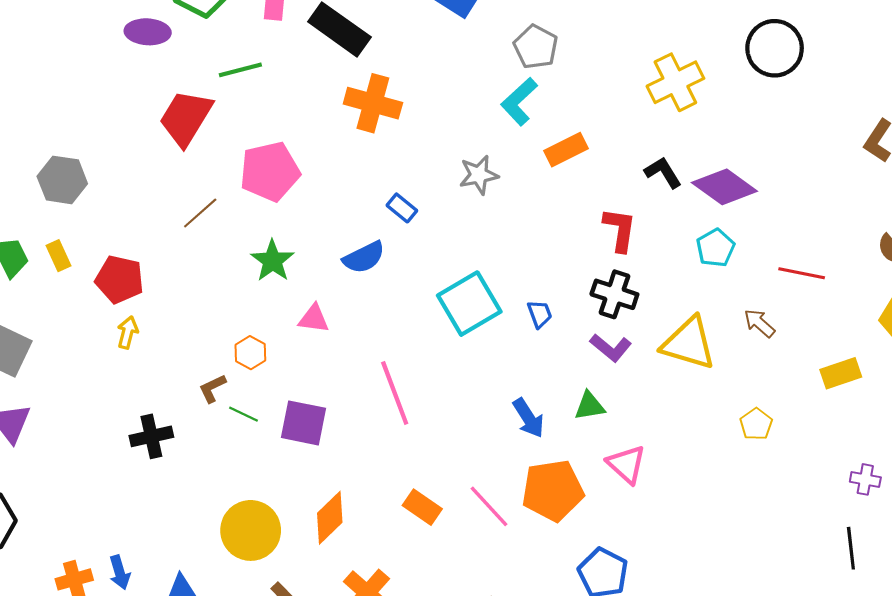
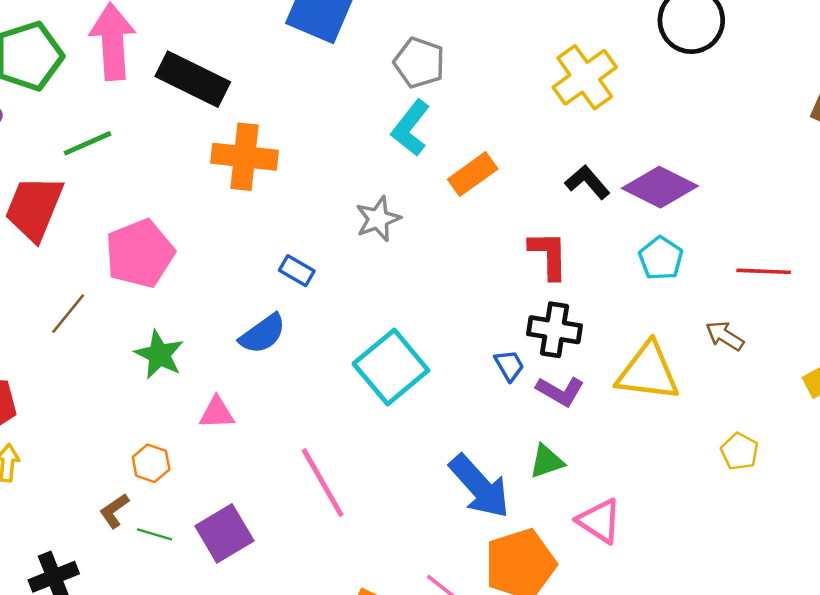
blue trapezoid: (540, 314) -> (509, 365), moved
blue arrow: (528, 418) -> (479, 486), size x1.5
purple square: (304, 423) -> (224, 533), turned -33

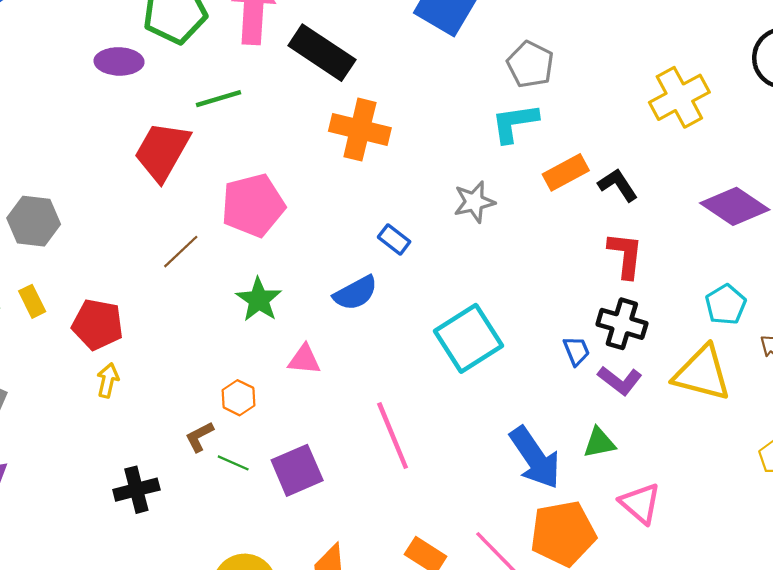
cyan L-shape: (411, 128) -> (515, 123), turned 36
black L-shape: (587, 182) -> (618, 185), moved
cyan pentagon: (661, 258) -> (726, 305), moved

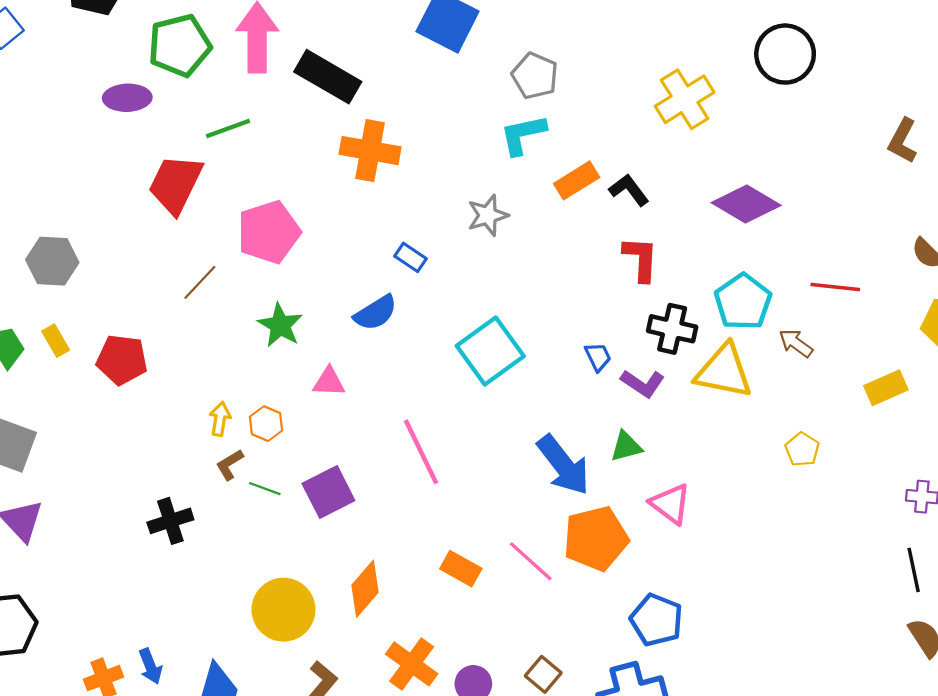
cyan pentagon: (726, 305) -> (743, 302), size x1.4
black cross: (622, 324) -> (672, 329), moved
yellow arrow: (108, 380) -> (220, 419), moved

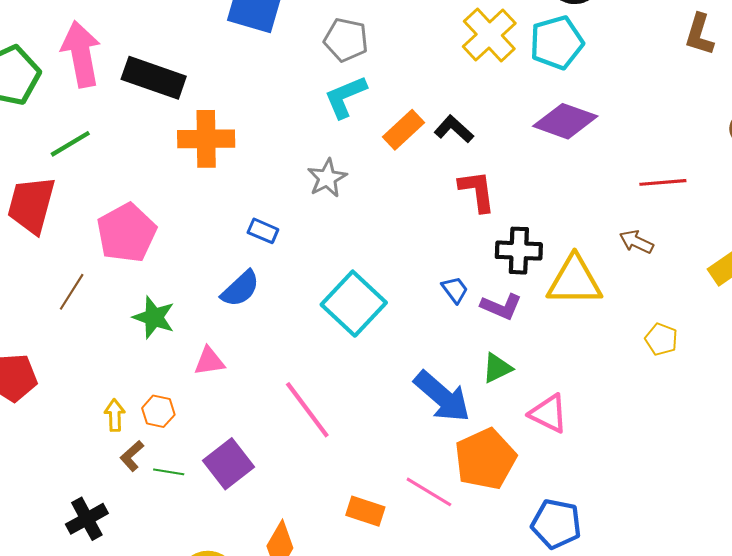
cyan pentagon: (743, 302) -> (557, 43), moved, turned 30

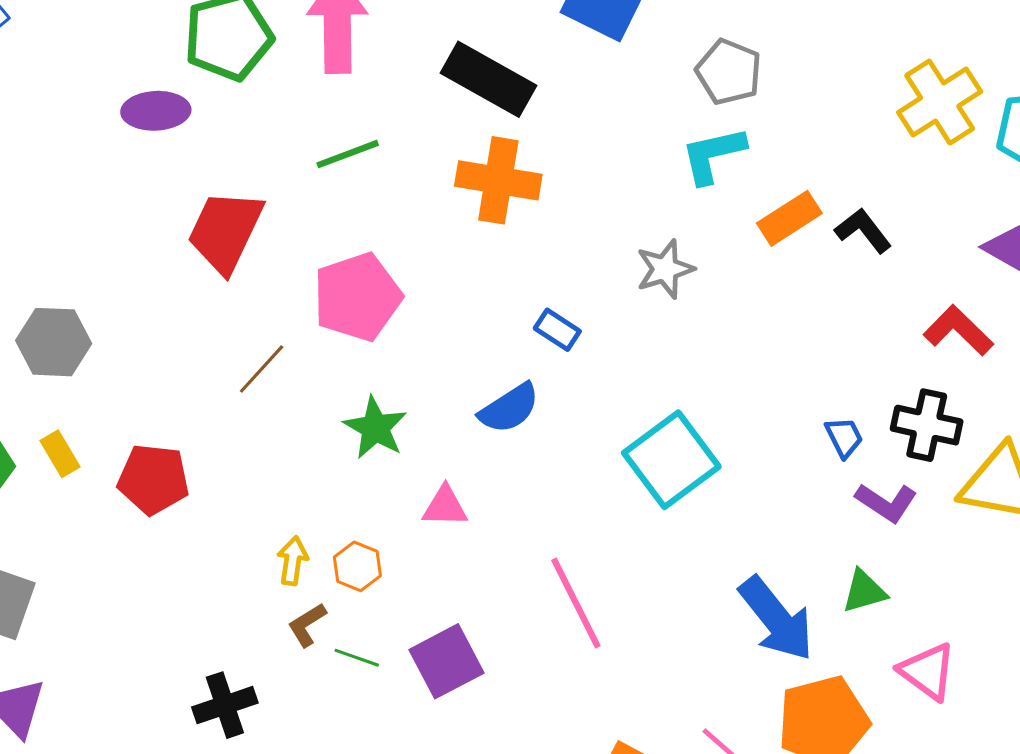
black rectangle: (154, 78) -> (488, 79), moved
green line: (70, 144) -> (348, 154), moved
red L-shape: (477, 191) -> (958, 330), moved, turned -48
blue trapezoid: (455, 290) -> (844, 437), moved

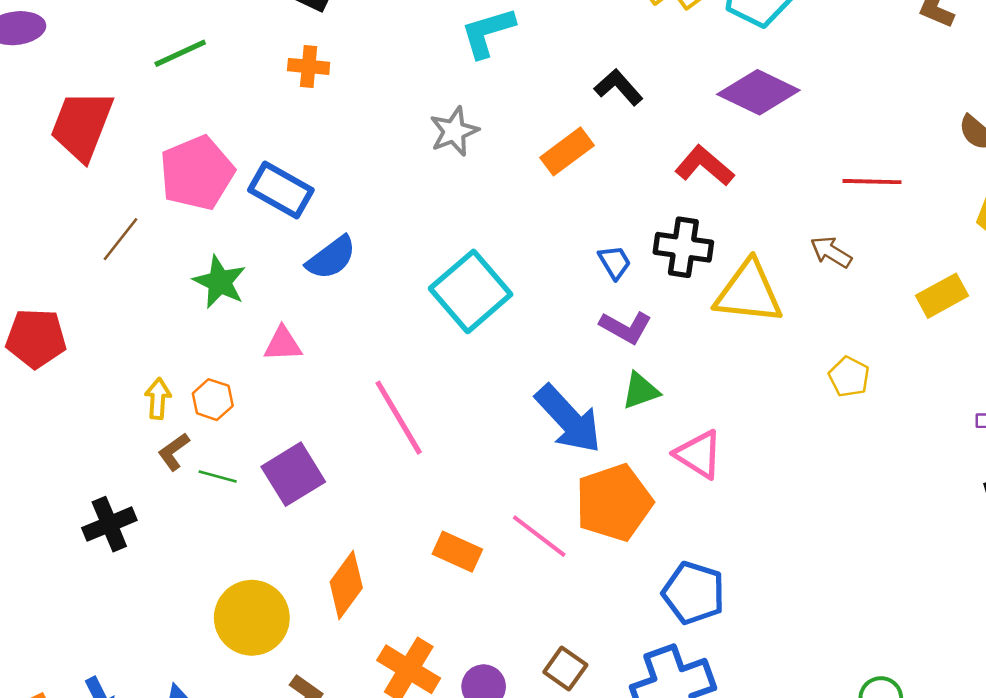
orange cross: (498, 180) -> (309, 66), size x0.6
orange rectangle: (789, 218) -> (567, 151), moved
blue rectangle: (557, 330) -> (281, 190), moved, size x1.6
purple L-shape: (886, 502) -> (626, 327), moved

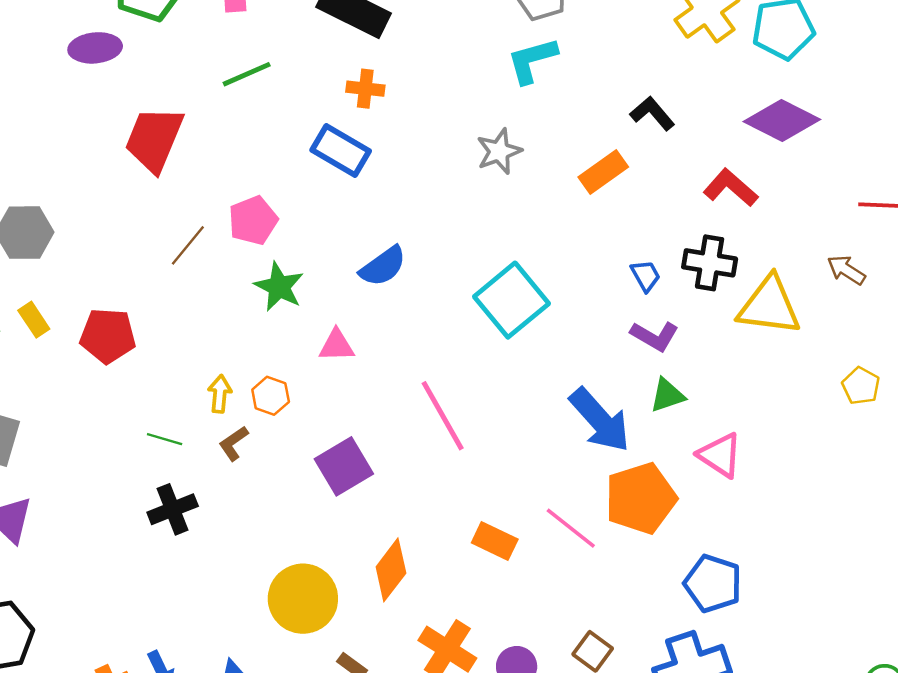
pink pentagon: (197, 173) -> (253, 220), moved, size x0.7
blue rectangle: (281, 190) -> (341, 151), moved
green line: (218, 476) -> (165, 439), moved

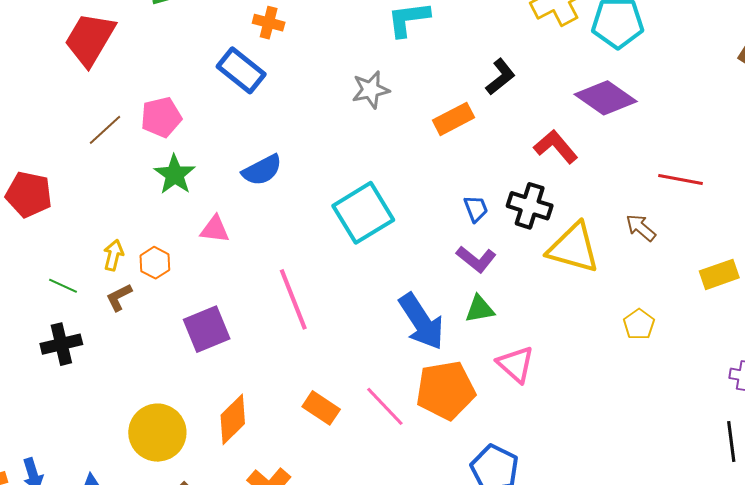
black L-shape: (652, 113) -> (500, 77), turned 84

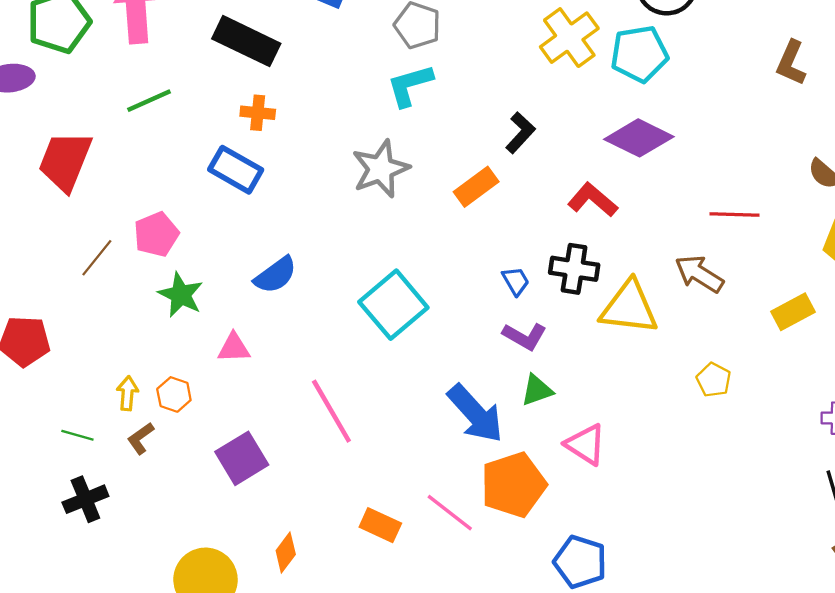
gray star: (371, 90) -> (381, 169), size x1.4
brown arrow: (641, 228) -> (699, 274), size x1.4
orange diamond: (233, 419) -> (286, 553), size x0.7

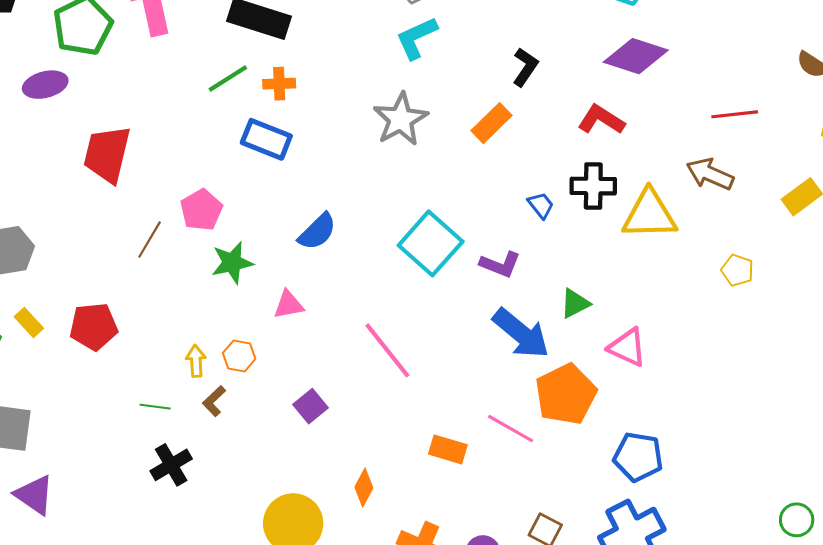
green line: (149, 101) -> (228, 79), moved
green star: (181, 295) -> (232, 263), turned -30
purple L-shape: (525, 336) -> (500, 264), moved
purple square: (242, 458) -> (311, 406), size x0.7

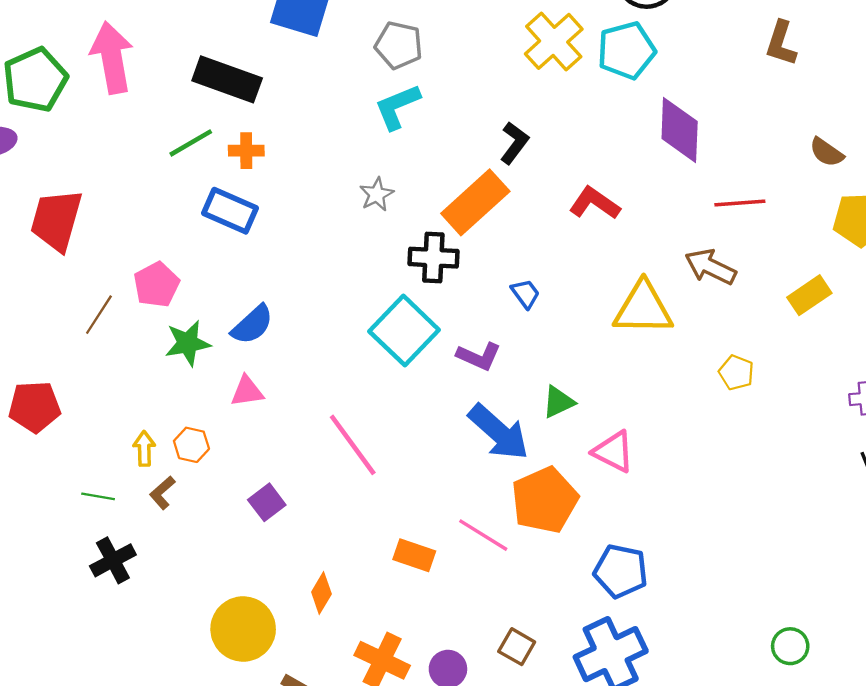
purple diamond: (636, 56) -> (680, 130), moved, turned 72
gray star: (401, 119) -> (377, 194), size x0.6
orange rectangle: (491, 123) -> (475, 202), size x1.5
black cross: (593, 186) -> (433, 258), moved
blue semicircle: (317, 232) -> (252, 325), moved

